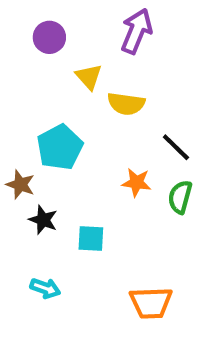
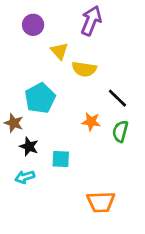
cyan arrow: (45, 288) -> (25, 177), moved, turned 144

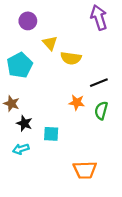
purple arrow: (91, 21) -> (99, 17), moved, turned -40
cyan pentagon: (40, 98) -> (20, 65), moved
black line: (117, 98) -> (99, 83), turned -66

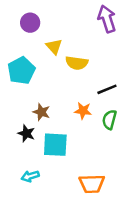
brown star: (12, 104) -> (41, 112), moved
cyan square: (51, 134) -> (55, 145), size x1.5
cyan arrow: (21, 149) -> (30, 176), moved

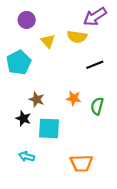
purple arrow: (107, 19) -> (95, 17), turned -105
yellow semicircle: (77, 63) -> (77, 37), moved
black line: (107, 89) -> (95, 65), moved
cyan arrow: (30, 176) -> (27, 156), turned 32

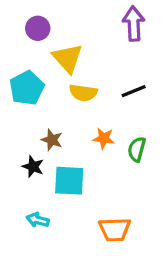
purple arrow: (95, 17) -> (134, 24), turned 120
yellow semicircle: (77, 37) -> (83, 93), moved
yellow triangle: (48, 41) -> (68, 58), size x1.5

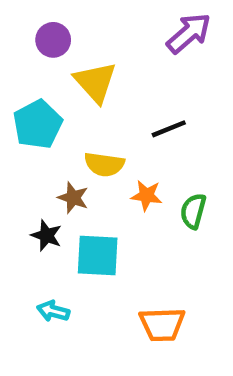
purple arrow: (134, 24) -> (189, 33), turned 52
black line: (134, 91) -> (169, 129), moved
yellow semicircle: (83, 93) -> (104, 164), moved

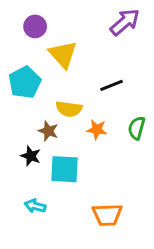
green semicircle: (193, 211) -> (137, 128), moved

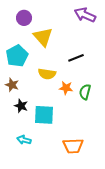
purple arrow: (125, 22) -> (85, 15), turned -115
green semicircle: (137, 128) -> (85, 92), moved
brown star: (48, 131) -> (12, 85), moved

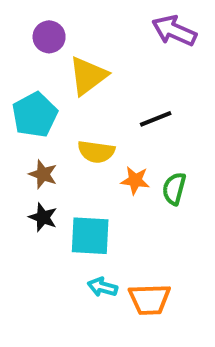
yellow triangle: (43, 37) -> (88, 76), turned 35
brown star: (12, 85) -> (43, 174), moved
cyan arrow: (24, 140) -> (102, 287), moved

